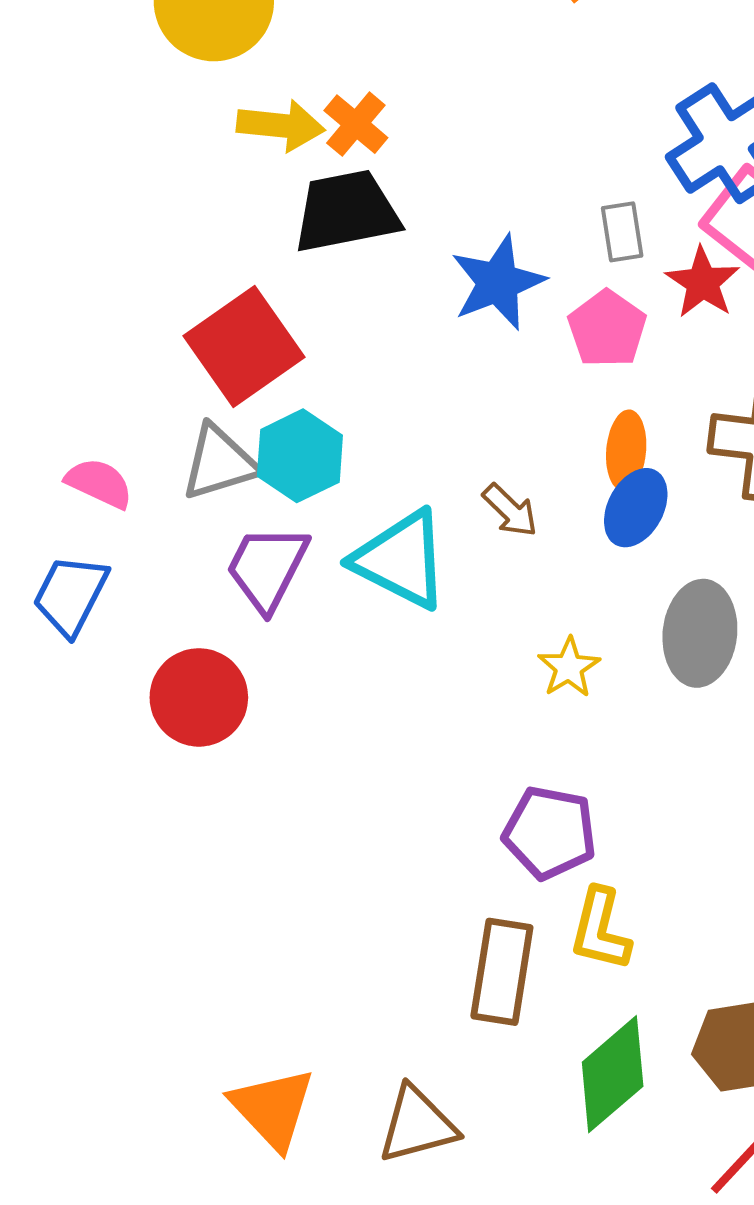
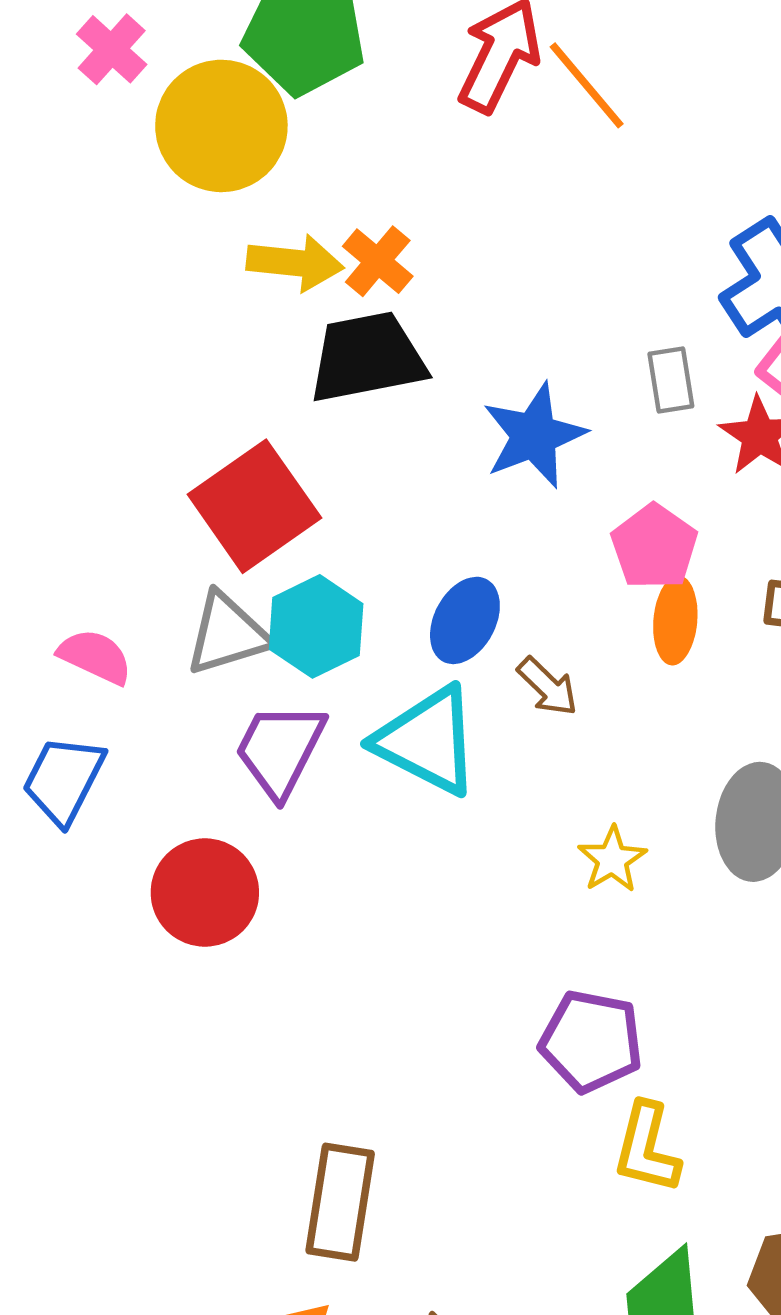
pink pentagon: (607, 329) -> (654, 547), moved
blue ellipse: (636, 508) -> (465, 620), moved
brown rectangle: (502, 972) -> (340, 1202), moved

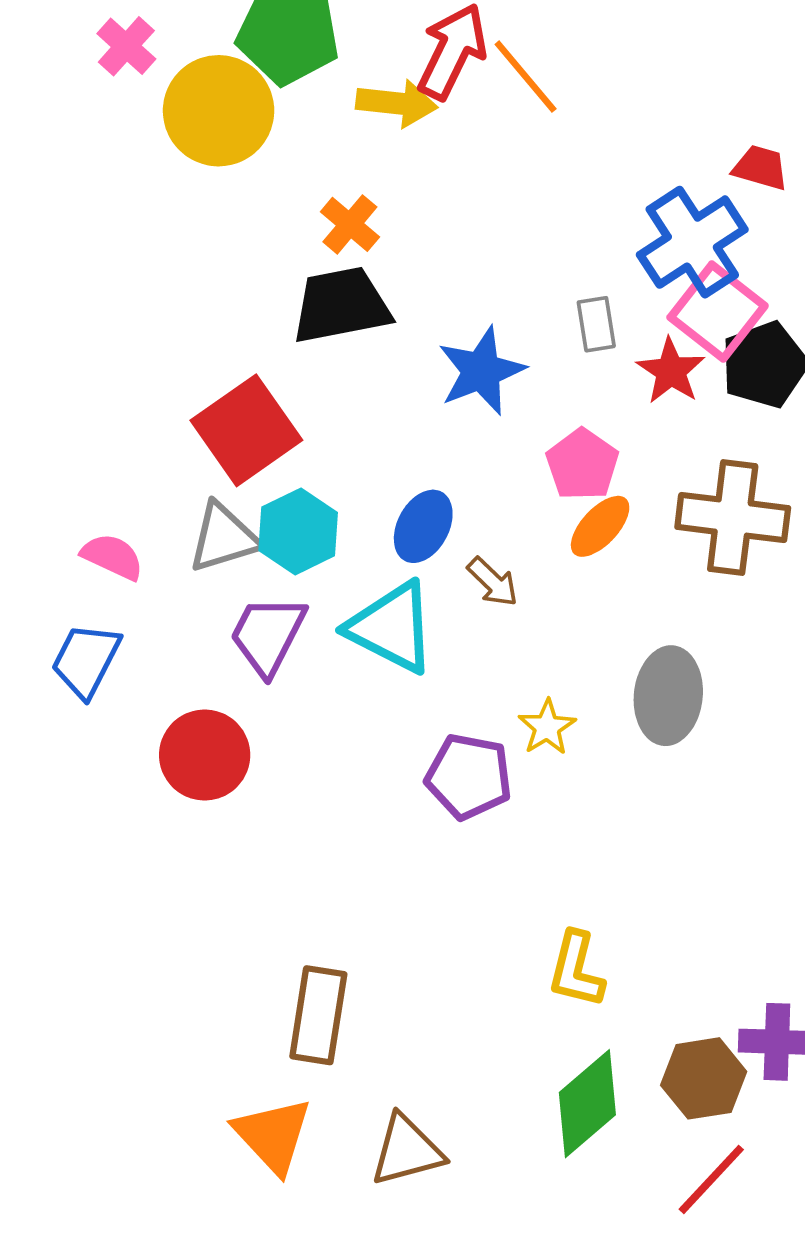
yellow arrow: (295, 263) -> (397, 103), moved
orange ellipse: (675, 620) -> (600, 526), turned 38
purple pentagon: (591, 1041) -> (469, 776), moved

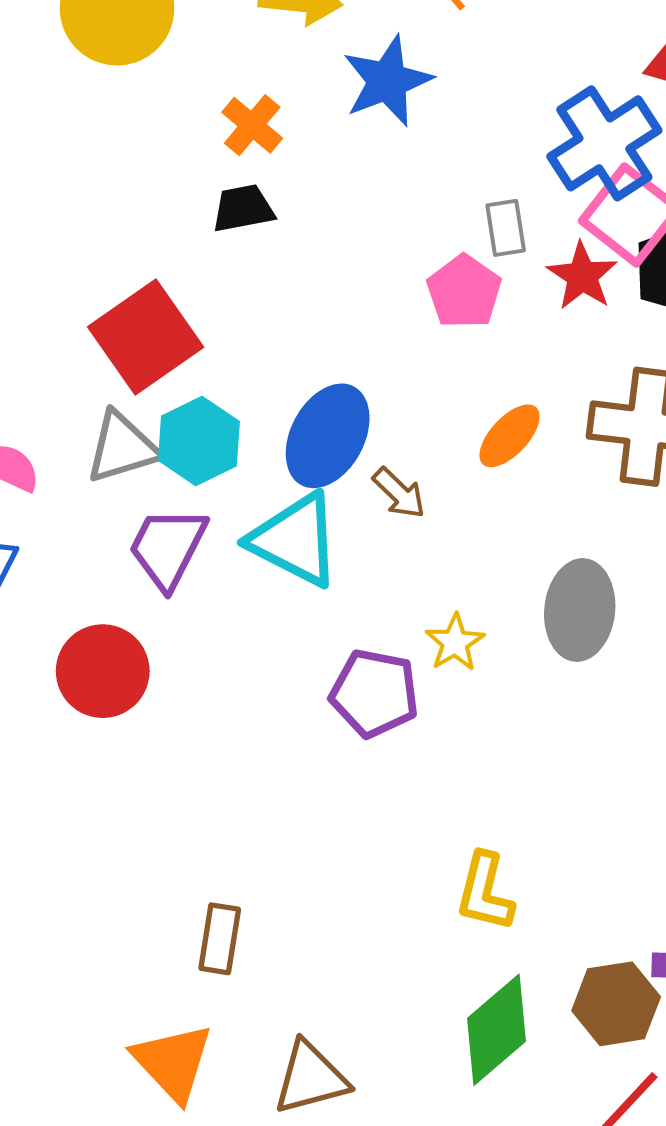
black trapezoid: (341, 305) -> (243, 208), size x0.6
blue star: (481, 371) -> (387, 81), moved
pink pentagon: (582, 464) -> (464, 292), moved
blue ellipse: (423, 526) -> (328, 436), size x1.4
brown rectangle: (318, 1015) -> (220, 939), size x0.7

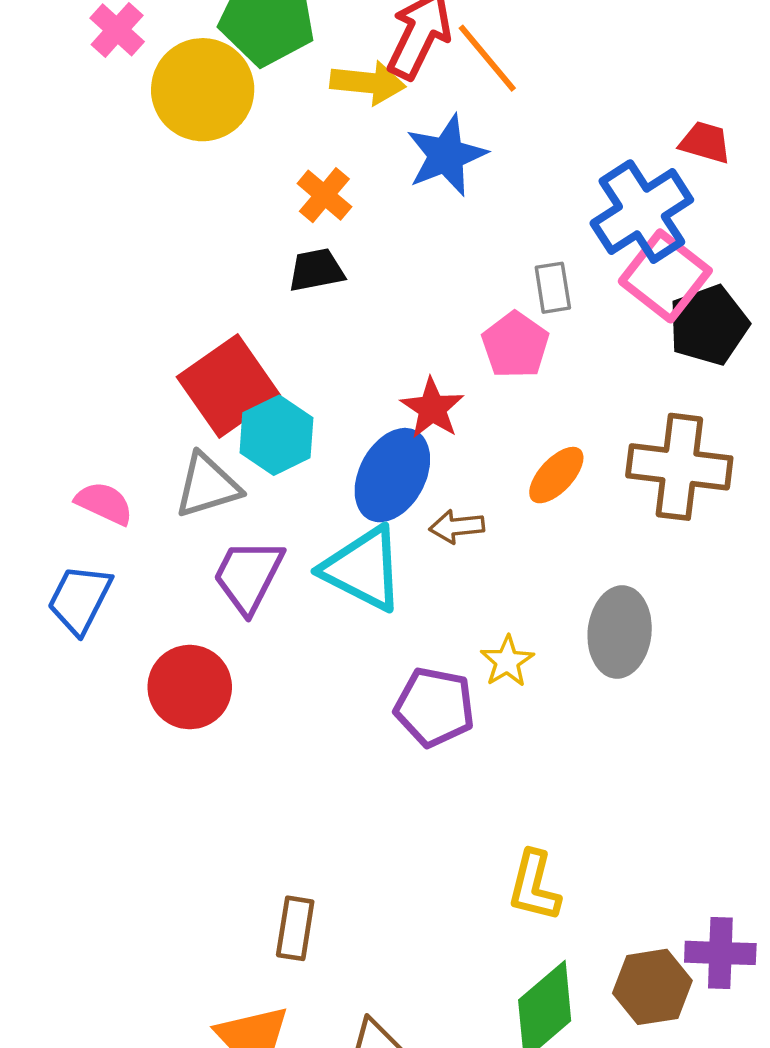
red star: (582, 276) -> (432, 408), moved
cyan hexagon: (199, 441) -> (276, 435), moved
brown arrow: (399, 493) -> (457, 527), turned 130

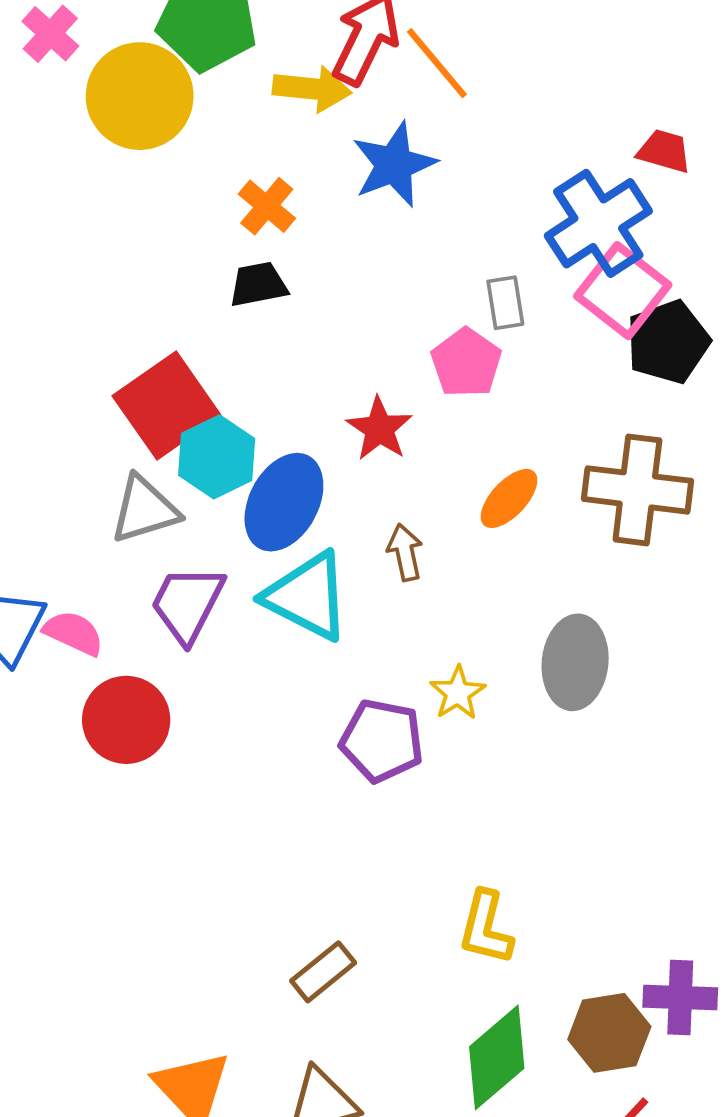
blue ellipse: (392, 475) -> (284, 502), moved
pink semicircle: (104, 503) -> (74, 633), moved
brown arrow: (457, 527) -> (405, 552), turned 84
brown rectangle: (295, 928) -> (323, 972), moved, turned 42

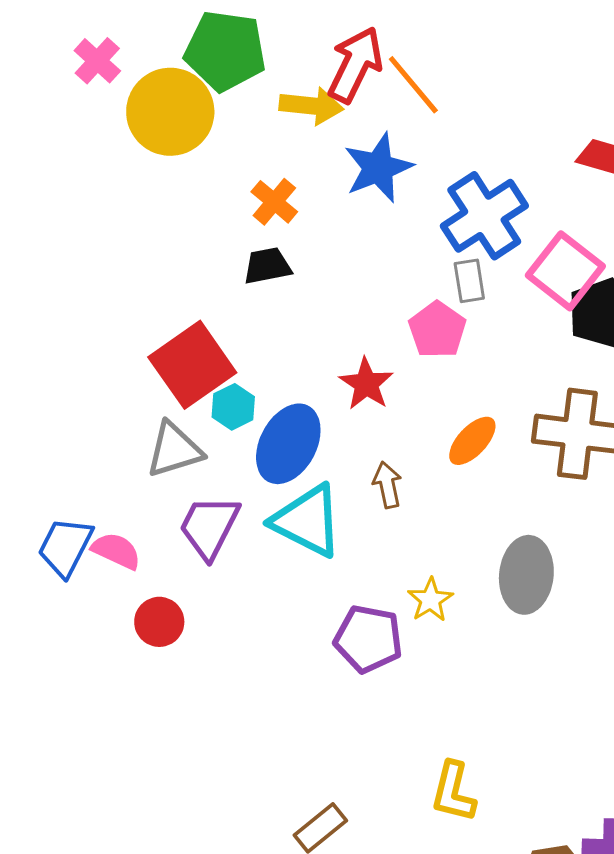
blue cross: (598, 223) -> (484, 216), moved
cyan hexagon: (217, 457) -> (233, 407), size x0.7
red circle: (126, 720) -> (159, 622), size x0.7

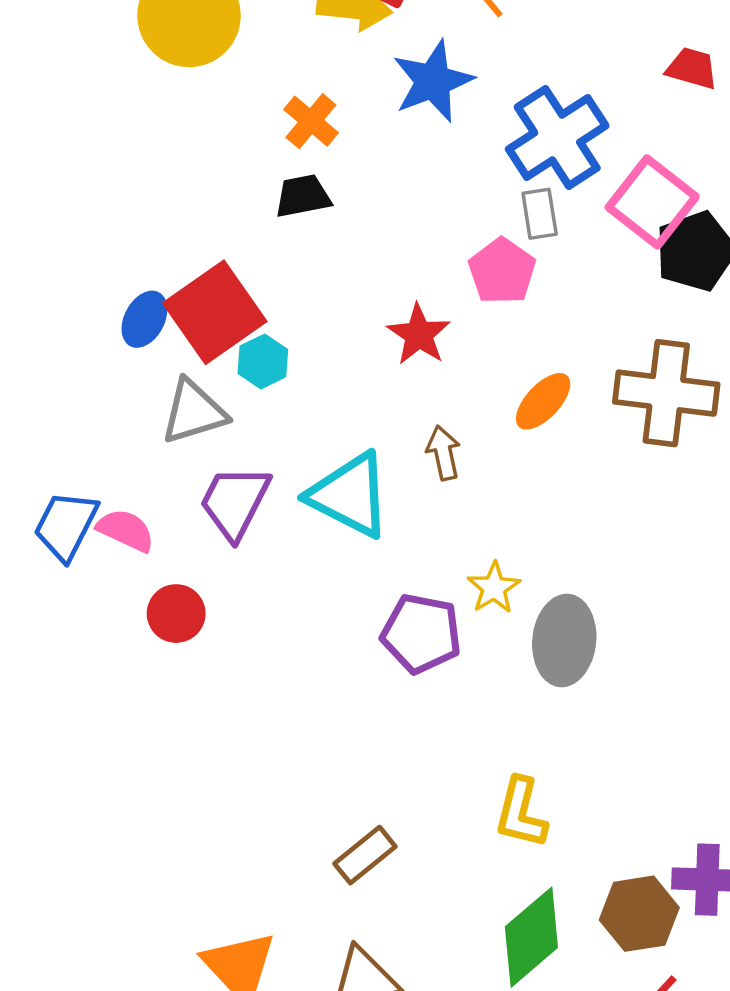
blue ellipse: (288, 444) -> (144, 319), moved, size x0.6
gray ellipse: (526, 575) -> (564, 640), moved

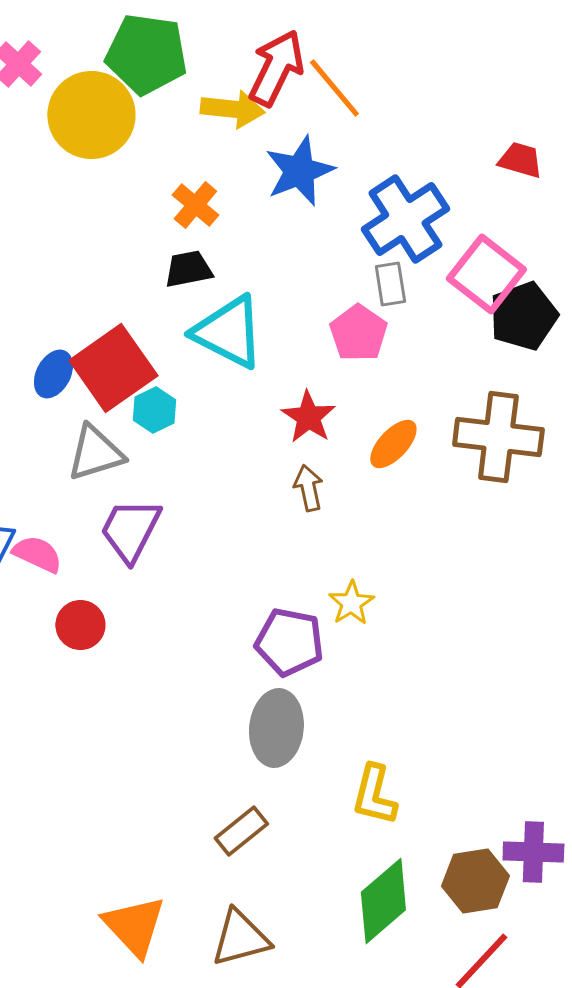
red star: (419, 334) -> (308, 417), moved
cyan triangle: (350, 495) -> (228, 332), moved
gray ellipse: (564, 640) -> (276, 728), moved

